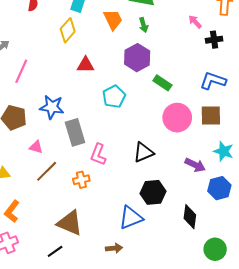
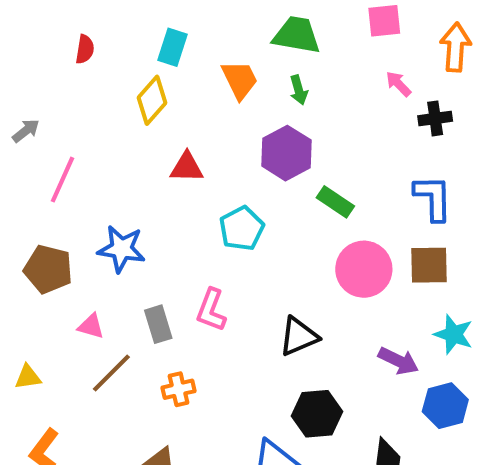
blue L-shape: (213, 81) -> (433, 198), turned 70
gray rectangle: (75, 132) -> (158, 324), moved, size x0.7
pink L-shape: (98, 154) -> (211, 310), moved

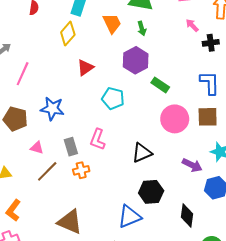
red triangle: (187, 167) -> (85, 67), turned -36
cyan pentagon: (242, 228) -> (113, 98), turned -30
orange cross: (179, 389) -> (81, 170), moved

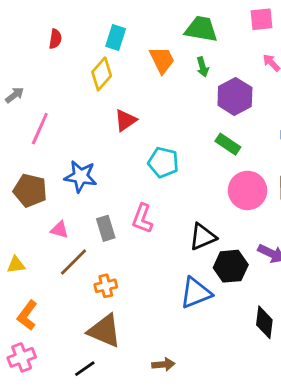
purple hexagon: (136, 60) -> (235, 96), moved
orange cross: (81, 170) -> (106, 286), moved
black hexagon: (151, 192) -> (231, 266), moved
blue triangle: (129, 217) -> (196, 293), moved

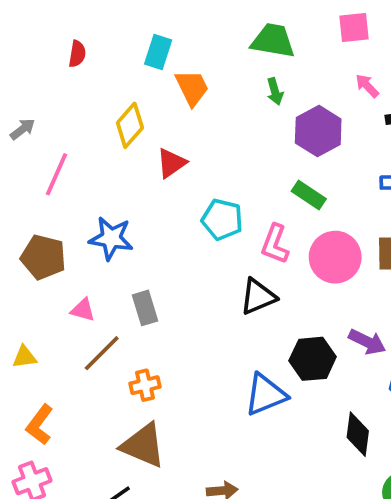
orange trapezoid: (162, 60) -> (192, 88), moved
yellow diamond: (102, 74) -> (130, 125), moved
pink L-shape: (142, 218) -> (275, 244), moved
black triangle: (203, 237) -> (258, 297), moved

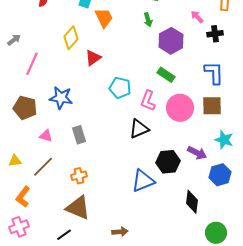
brown line: (102, 353) -> (43, 167), moved

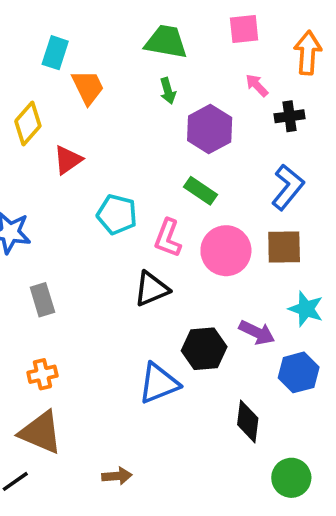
blue L-shape: (214, 73) -> (288, 187), turned 40

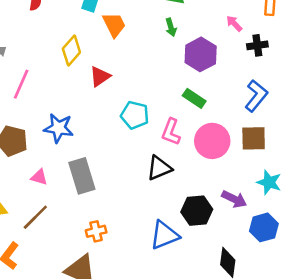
gray rectangle: (42, 300) -> (82, 176), size x1.5
orange cross: (42, 374) -> (96, 231), moved

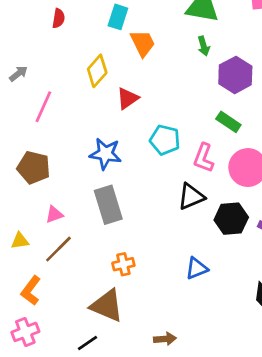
blue star: (59, 128) -> (105, 154), moved
pink triangle: (39, 177) -> (54, 215), moved, turned -36
black hexagon: (197, 211) -> (231, 219), moved
blue triangle: (164, 235) -> (197, 268), size x0.7

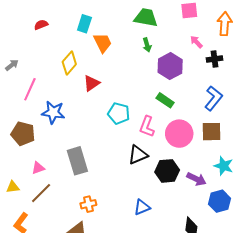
red semicircle: (58, 18) -> (41, 25), turned -120
blue star: (105, 154) -> (53, 112), moved

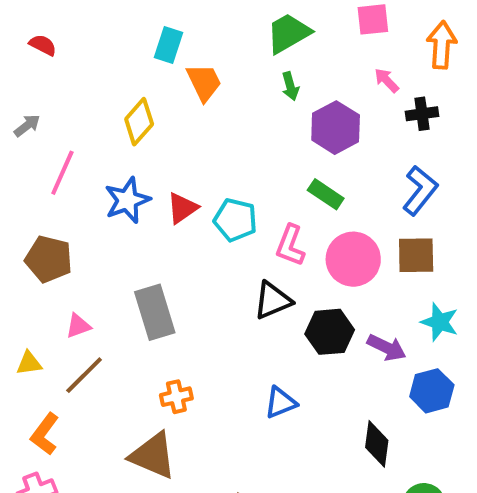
green trapezoid: (146, 18) -> (288, 33), turned -40
red semicircle: (41, 25) -> (43, 45), moved, turned 48
red triangle: (91, 83) -> (182, 208), moved
blue star: (53, 112) -> (127, 200), moved, turned -30

